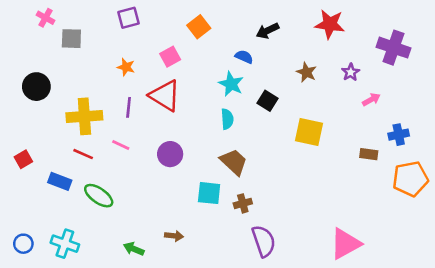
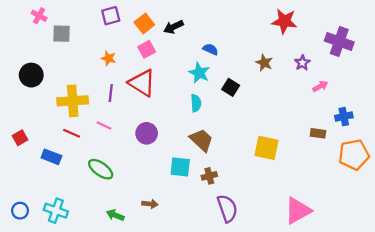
orange square: (199, 27) -> (144, 24), moved
black arrow: (267, 31) -> (173, 27), moved
yellow square: (309, 132) -> (266, 148), moved
green ellipse: (99, 196) -> (101, 169), moved

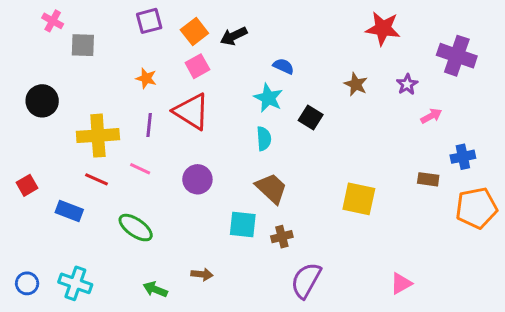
purple semicircle: (227, 208) -> (306, 280), turned -132
pink triangle: (298, 211) -> (401, 283), size x0.6

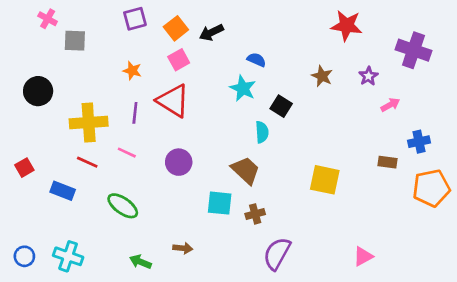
cyan semicircle: (264, 139) -> (262, 132), moved

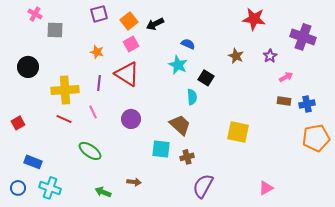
pink line: (127, 153) -> (93, 112), turned 40
brown rectangle: (388, 162) -> (284, 101), moved
blue rectangle: (63, 191) -> (33, 162), moved

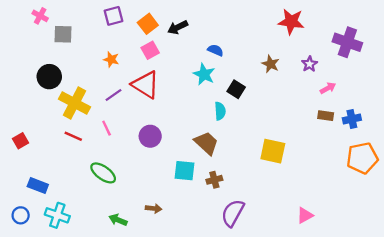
black circle: (28, 67) -> (49, 77), moved
purple line: (99, 83) -> (113, 95), turned 49
yellow cross: (65, 90) -> (74, 103), turned 32

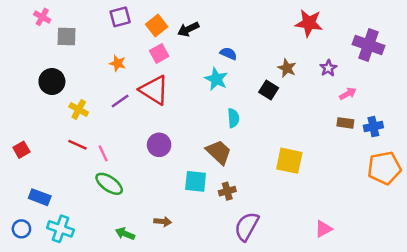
black square: (236, 89) -> (269, 90), moved
yellow cross: (74, 103) -> (79, 110), size x0.6
pink line: (107, 128) -> (103, 153), moved

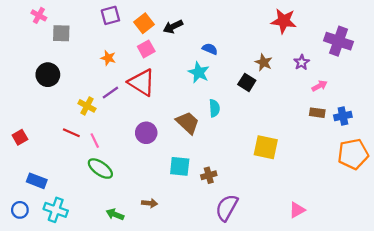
yellow cross: (79, 110) -> (87, 106), moved
brown trapezoid: (219, 152) -> (188, 123), moved

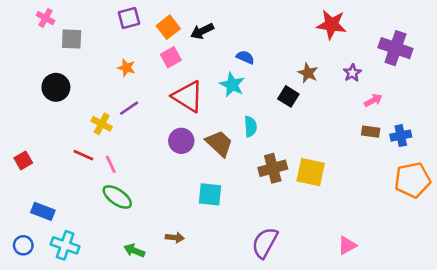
red triangle: (142, 82) -> (188, 96), moved
purple circle: (146, 133) -> (181, 141), moved
brown cross: (209, 175) -> (273, 168), moved, size x1.5

